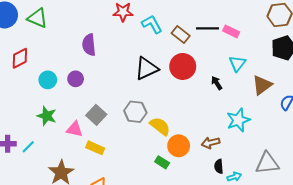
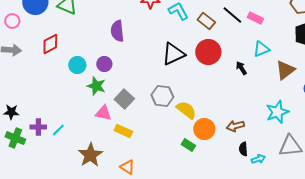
black line: (207, 28) -> (232, 15), turned 40
cyan triangle: (237, 63) -> (261, 49), turned 30
green star: (47, 116) -> (96, 86), moved
cyan star: (238, 120) -> (277, 112), moved

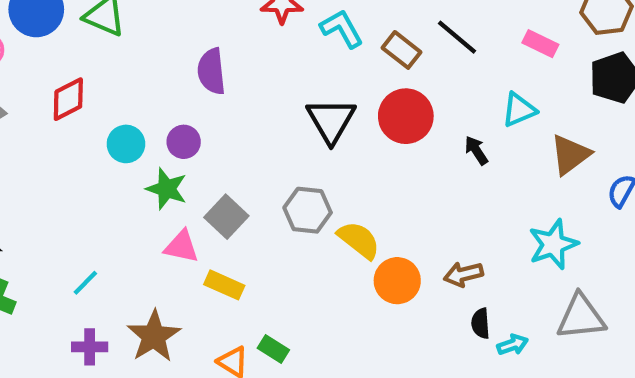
pink rectangle: (255, 18) -> (540, 44), moved
black triangle: (173, 54) -> (331, 120), turned -35
purple cross: (38, 127) -> (90, 347), moved
green rectangle: (188, 145) -> (273, 349), moved

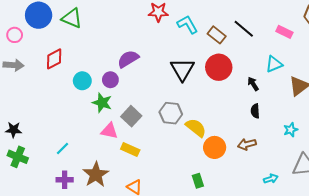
purple semicircle: (211, 71) -> (128, 59), moved, turned 65
cyan star: (553, 244) -> (291, 130), size x0.6
black semicircle: (481, 323) -> (255, 111), moved
green rectangle: (273, 349) -> (198, 181), moved, turned 40

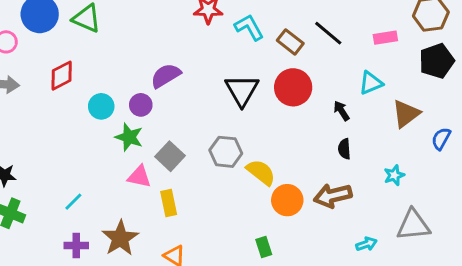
pink rectangle: (284, 32) -> (385, 38), turned -35
brown arrow: (247, 144) -> (333, 196), size x1.4
yellow rectangle: (130, 150) -> (169, 203), turned 54

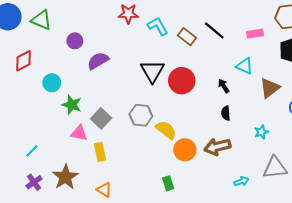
cyan triangle: (371, 83) -> (245, 66), turned 48
red circle: (293, 87) -> (182, 81), moved
purple circle: (141, 105) -> (75, 41), moved
purple cross: (76, 246) -> (34, 182), turned -35

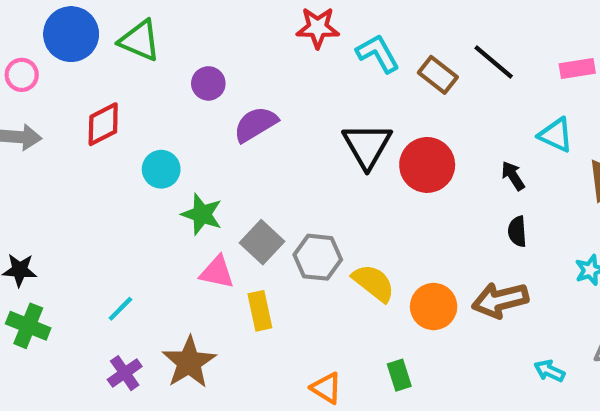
gray hexagon: (141, 115) -> (318, 257), moved
yellow semicircle: (166, 130) -> (374, 283), moved
cyan arrow: (241, 181) -> (549, 371), turned -136
orange triangle: (104, 190) -> (326, 388), moved

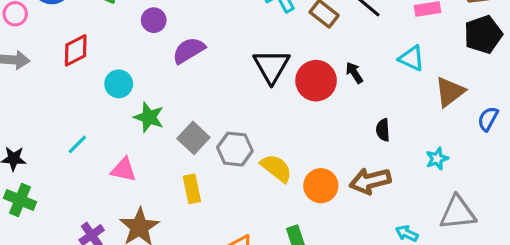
black arrow: (513, 176) -> (354, 73), moved
pink triangle: (217, 272) -> (123, 170), moved
cyan line: (120, 309) -> (77, 144), moved

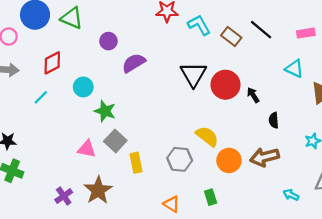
black arrow: (354, 73) -> (253, 95), moved
gray square: (193, 138) -> (115, 141), moved
cyan line: (77, 144) -> (41, 97), moved
gray hexagon: (235, 149) -> (180, 159), moved
yellow semicircle: (276, 168) -> (207, 136), moved

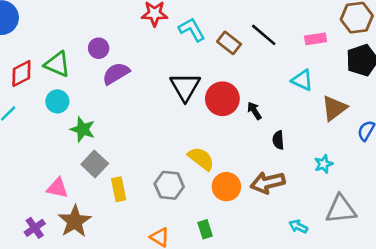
green triangle: (72, 18) -> (57, 64), moved
purple circle: (108, 41) -> (99, 48), moved
pink triangle: (87, 149) -> (57, 188), moved

